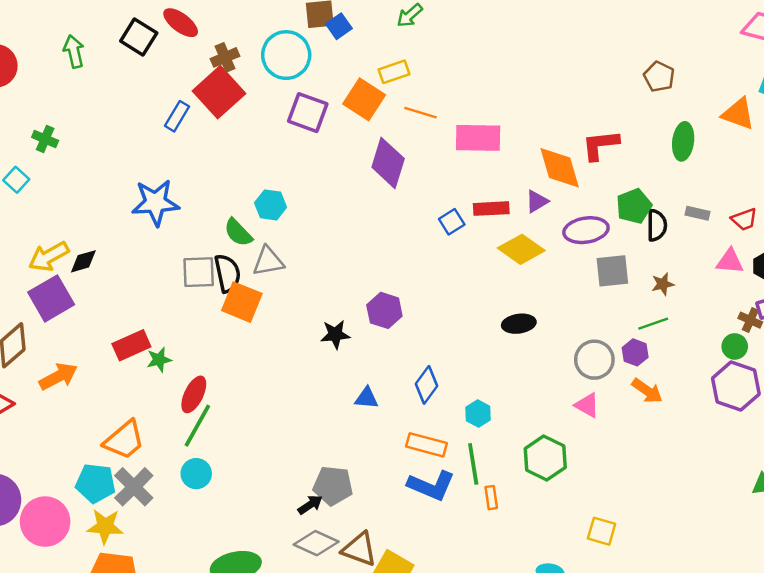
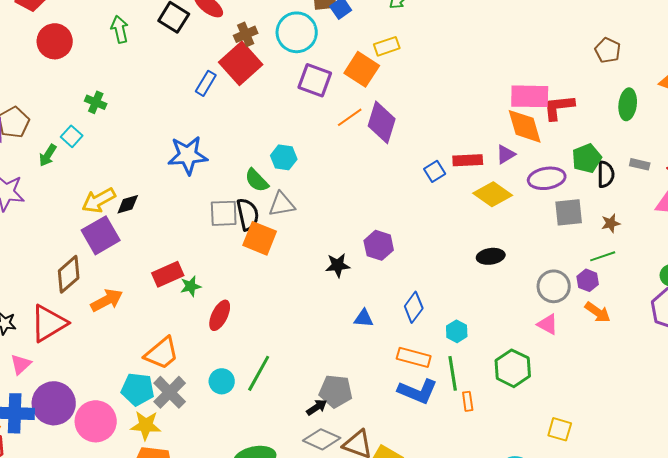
orange line: (420, 113) -> (350, 117), moved, turned -52
pink rectangle: (478, 138) -> (530, 96), moved
green line: (197, 426) -> (259, 373), moved

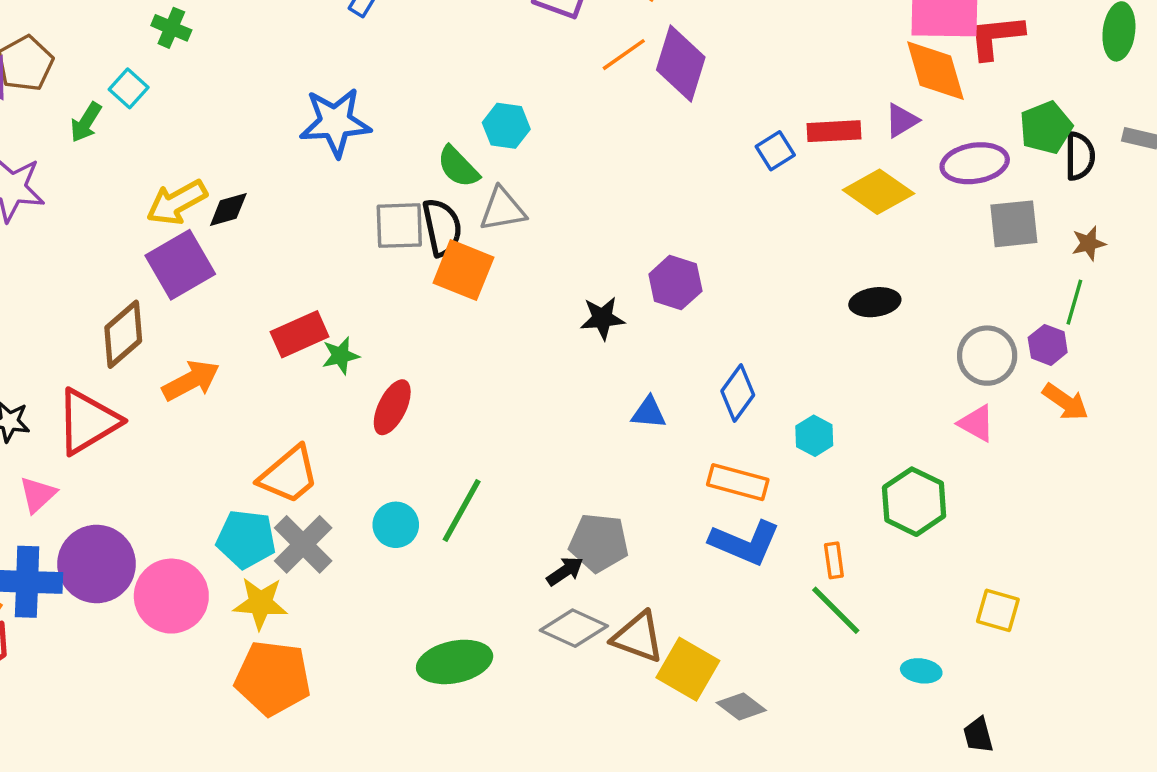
green line: (603, 256) -> (1074, 302), turned -55
green line: (453, 373) -> (836, 610), moved, turned -36

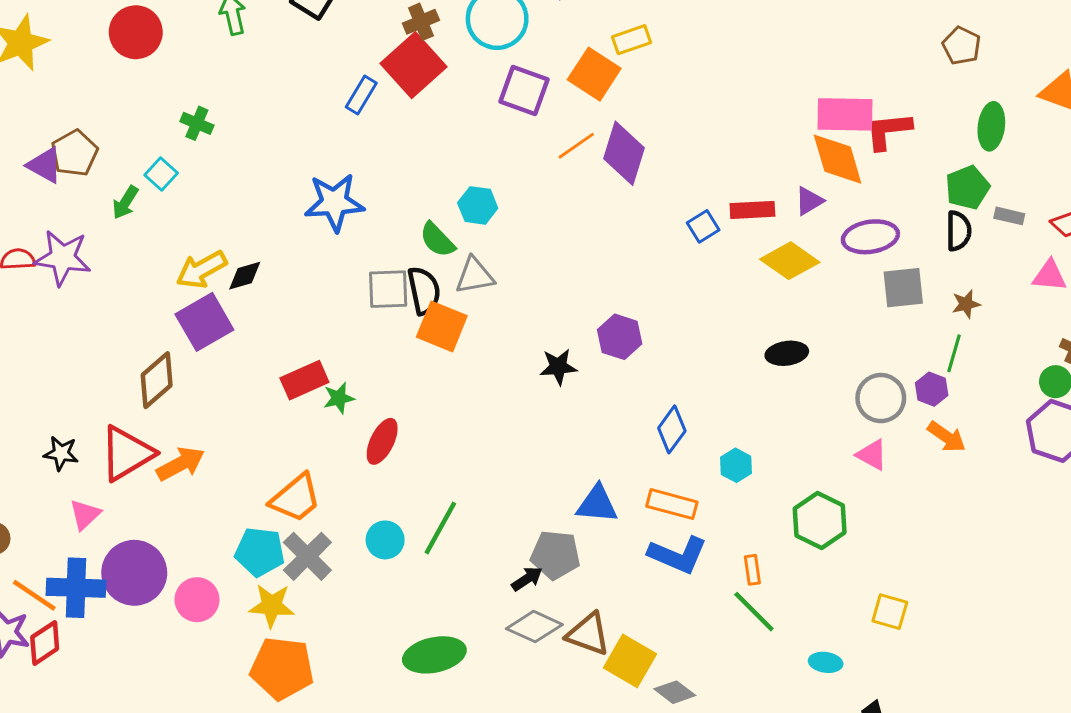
green pentagon: (1046, 128) -> (967, 188), moved
orange arrow: (191, 381) -> (181, 464), moved
blue triangle: (649, 413) -> (597, 504), moved, size x1.4
pink circle: (171, 596) -> (197, 600), size x0.7

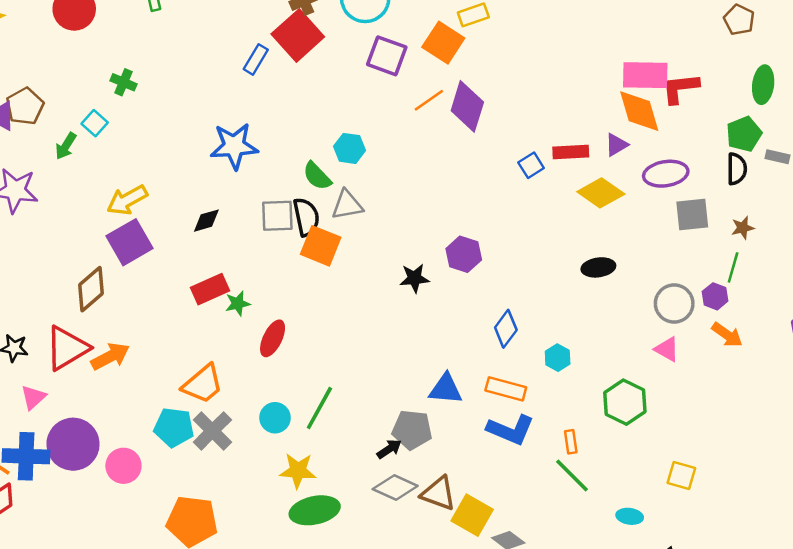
black diamond: (245, 276) -> (206, 221), moved
yellow star: (272, 606) -> (298, 471), moved

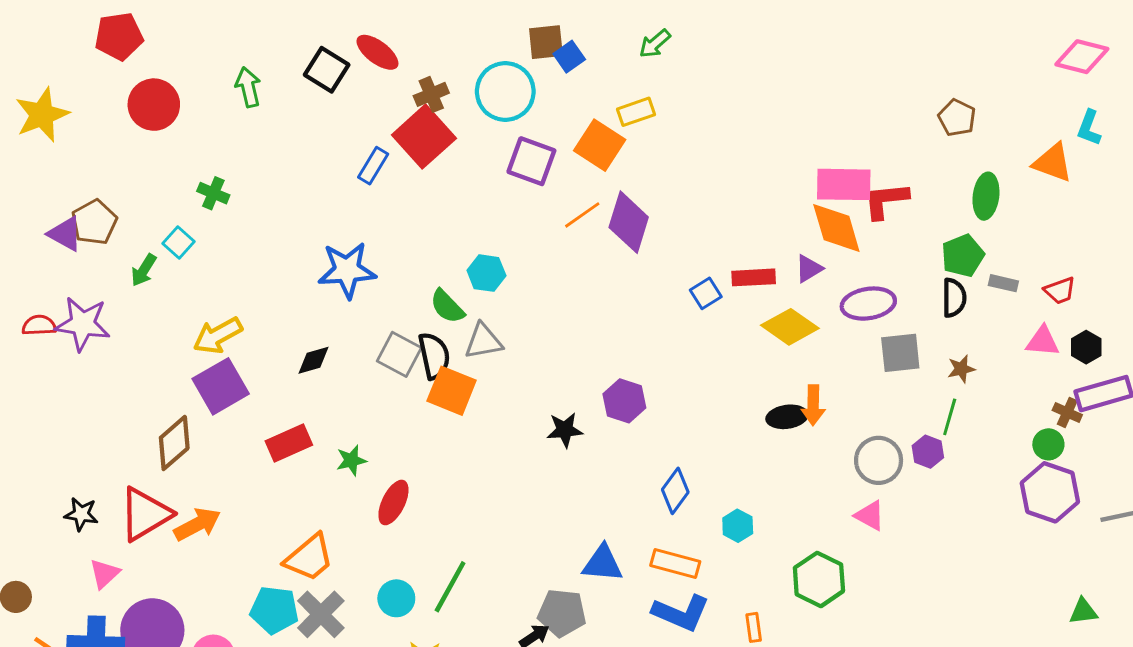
gray square: (277, 216) -> (399, 354), turned 30
red rectangle: (210, 289) -> (289, 443), moved
orange arrow: (727, 335) -> (813, 405), moved, turned 56

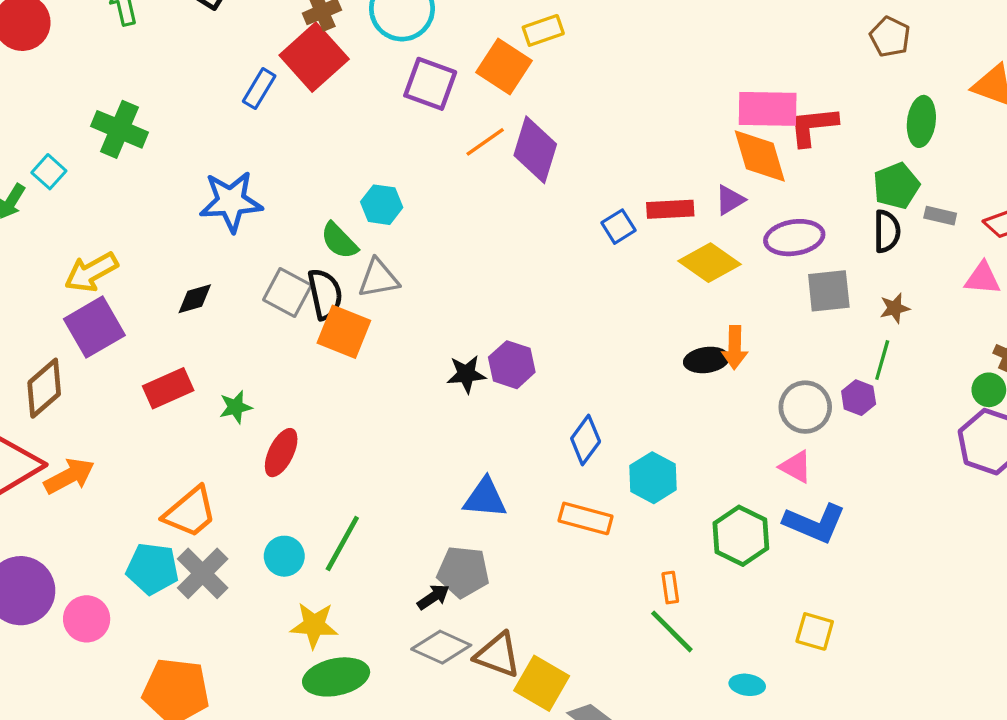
green cross: (213, 193) -> (120, 129), moved, size x1.6
purple hexagon: (624, 401) -> (512, 365), moved
cyan hexagon: (738, 526) -> (653, 478), size x1.4
blue triangle: (603, 563) -> (485, 498), moved
blue L-shape: (681, 613) -> (815, 523), moved

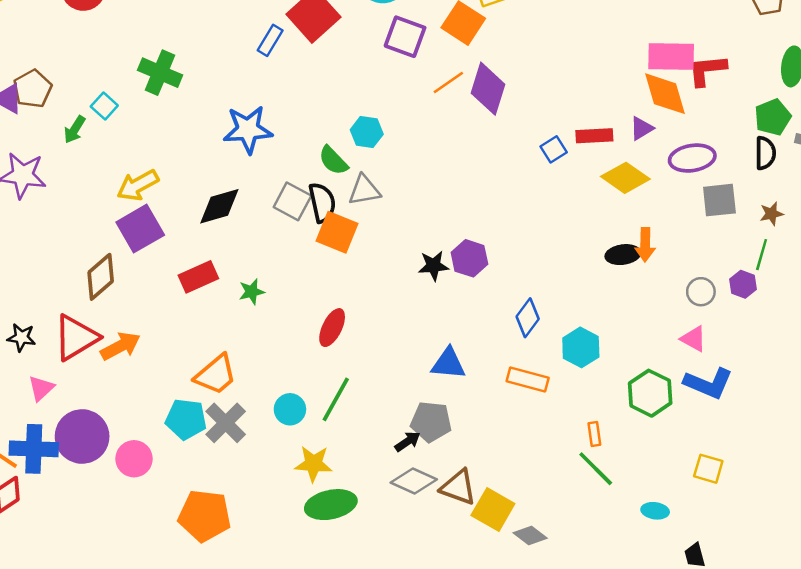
black diamond: (195, 299) -> (219, 206), size x1.5
gray circle: (805, 407) -> (701, 292), size x0.7
red ellipse: (281, 453) -> (332, 328), moved

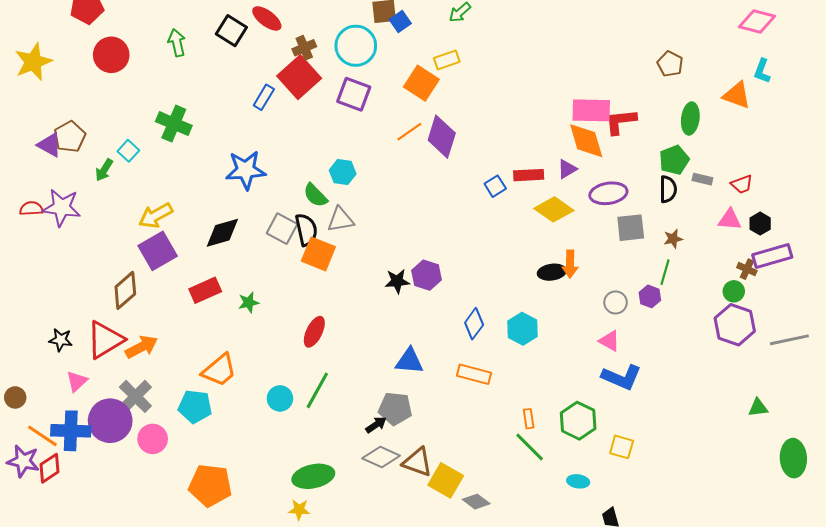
purple square: (405, 37) -> (354, 94), moved
cyan hexagon: (581, 347) -> (523, 329), moved
green hexagon: (650, 393) -> (578, 421), moved
gray cross: (226, 423) -> (135, 396), moved
yellow star: (313, 464) -> (299, 510), moved, size x0.7

